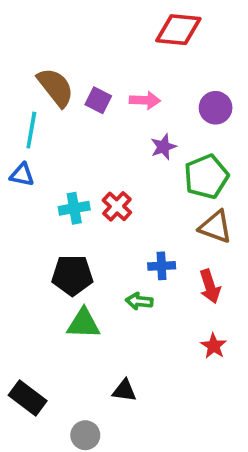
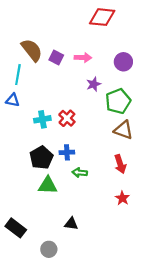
blue cross: (162, 266) -> (67, 152), moved
black pentagon: (72, 275) -> (41, 158), turned -30

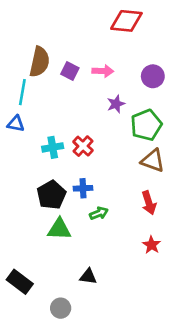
brown semicircle: (32, 50) -> (40, 62), turned 50
green arrow: (80, 173) -> (99, 213), turned 152

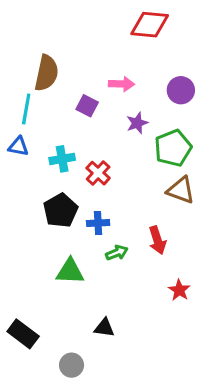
purple square: (70, 71) -> (87, 106), moved
cyan cross: (53, 147) -> (62, 159), moved
black pentagon: (51, 195) -> (61, 210), moved
red arrow: (149, 203) -> (157, 240), moved

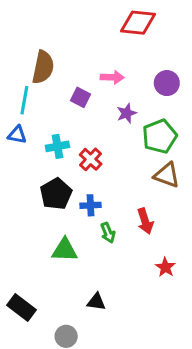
green arrow: (117, 253) -> (108, 233), turned 90

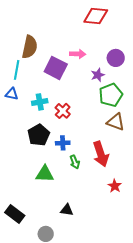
purple square: (80, 97) -> (56, 68), size x1.6
purple star: (127, 113) -> (98, 75), moved
red arrow: (145, 221) -> (101, 154), size x1.4

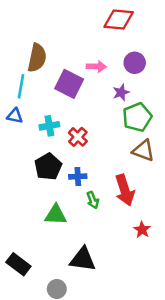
purple circle: (116, 58) -> (135, 63), moved
black triangle: (67, 210) -> (83, 259), size x1.6

